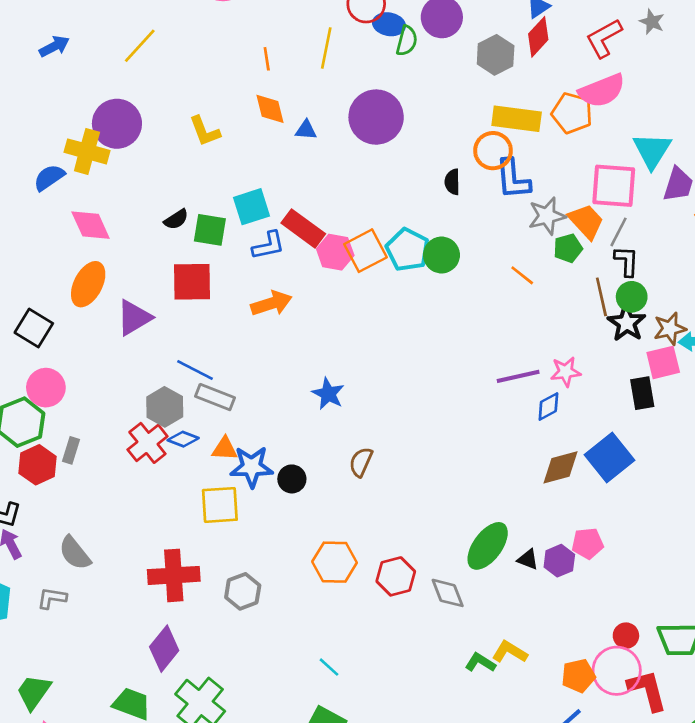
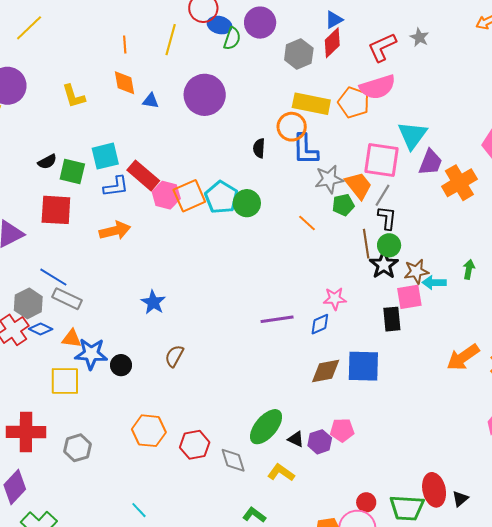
purple line: (518, 376) -> (277, 319), moved
blue square: (609, 458) -> (363, 366), turned 36
yellow L-shape: (510, 652) -> (281, 473), moved

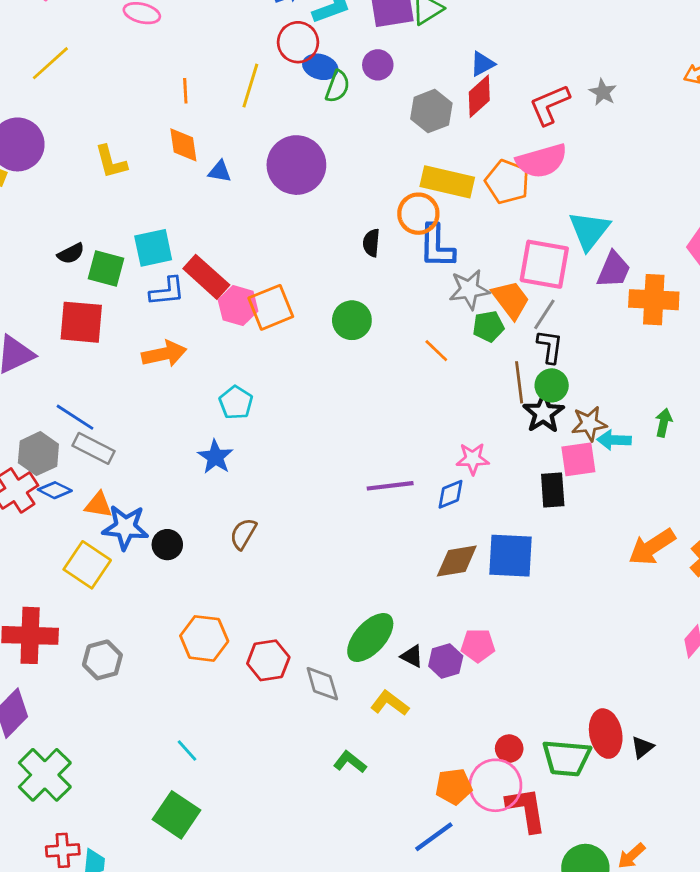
purple circle: (260, 23) -> (378, 65), size x0.7
orange cross: (459, 183) -> (654, 300), turned 32
cyan pentagon: (221, 197) -> (236, 403), moved, size x0.7
yellow square: (65, 381) -> (87, 565), turned 32

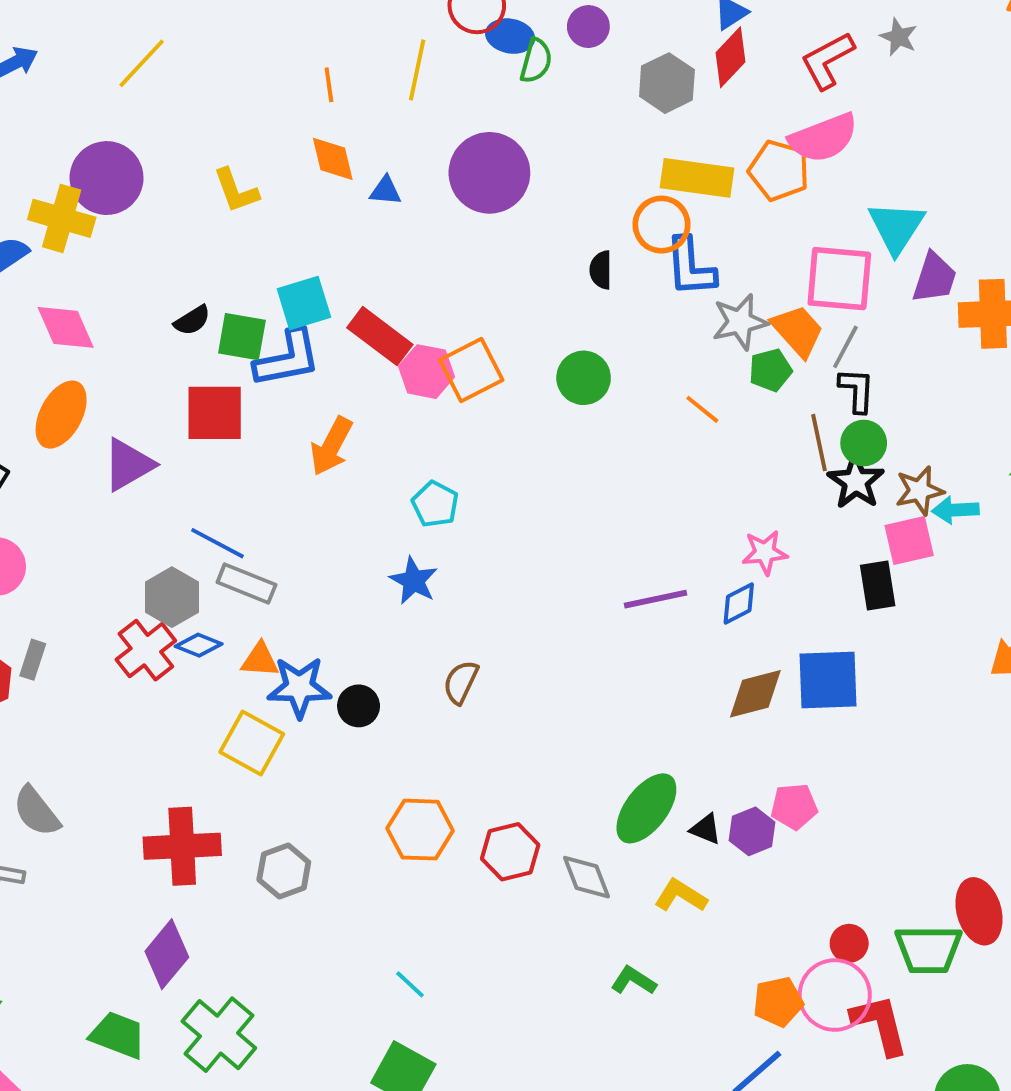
blue L-shape: (167, 291) -> (287, 358), moved, size x1.4
orange arrow: (164, 354) -> (331, 446), turned 135

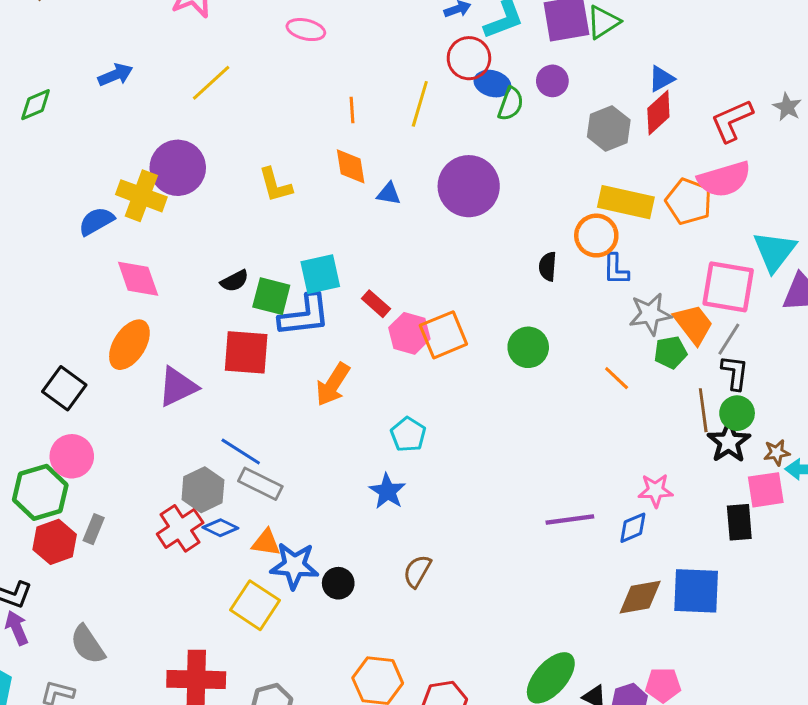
blue L-shape: (690, 267) -> (616, 269), size x0.7
red rectangle: (380, 336) -> (376, 304), size x0.6
brown star: (919, 491) -> (777, 453), size x0.7

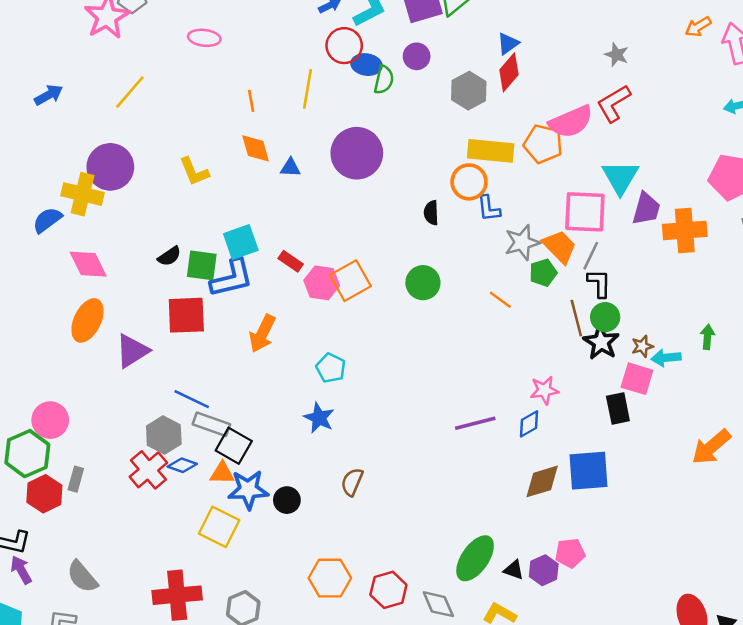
red L-shape: (732, 121) -> (614, 103), moved
black square: (64, 388) -> (234, 446), moved
pink square: (766, 490) -> (637, 379), turned 32

